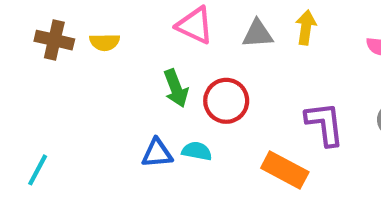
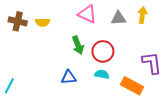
cyan semicircle: (197, 151) -> (102, 74), moved

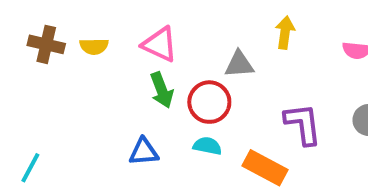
pink triangle: (87, 14) -> (160, 44), moved
gray triangle: (118, 18) -> (239, 64), moved

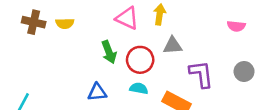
yellow arrow: (285, 32) -> (160, 14), moved
pink triangle: (160, 44) -> (127, 18), moved
gray triangle: (239, 64) -> (173, 46), moved

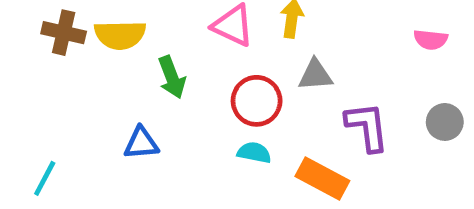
yellow semicircle: (65, 23) -> (120, 35), size x1.5
green arrow: (109, 52) -> (172, 77), moved
blue triangle: (97, 92) -> (141, 143), moved

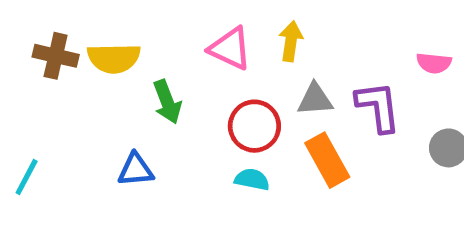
purple L-shape: (367, 127) -> (378, 107), moved
cyan line: (45, 178) -> (27, 177), moved
orange rectangle: (322, 178) -> (327, 160), moved, turned 33

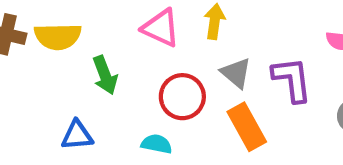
gray triangle: (315, 99) -> (236, 73), turned 44
cyan semicircle: (252, 179) -> (157, 144), moved

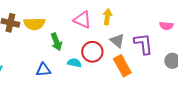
cyan semicircle: (157, 144) -> (74, 63), moved

